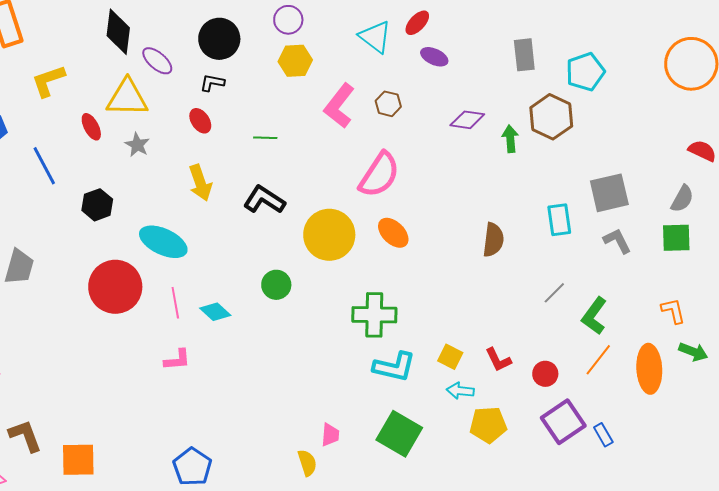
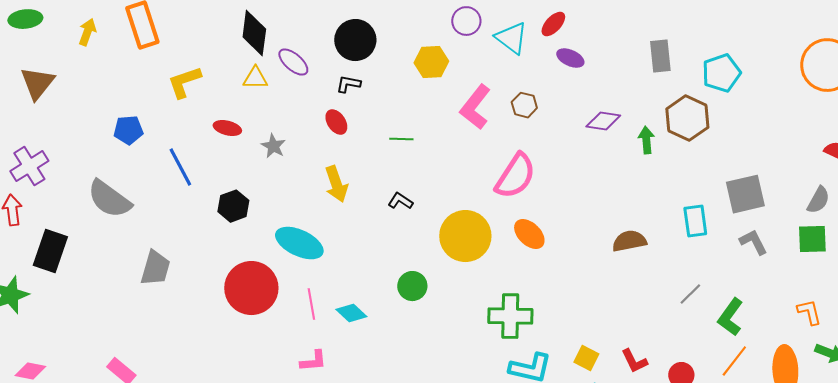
purple circle: (288, 20) -> (466, 21), moved
yellow triangle: (127, 98) -> (255, 78), moved, size x0.6
red ellipse: (91, 127) -> (227, 128), turned -48
black L-shape: (264, 200) -> (400, 201), size x0.6
brown semicircle: (493, 240) -> (629, 241), turned -108

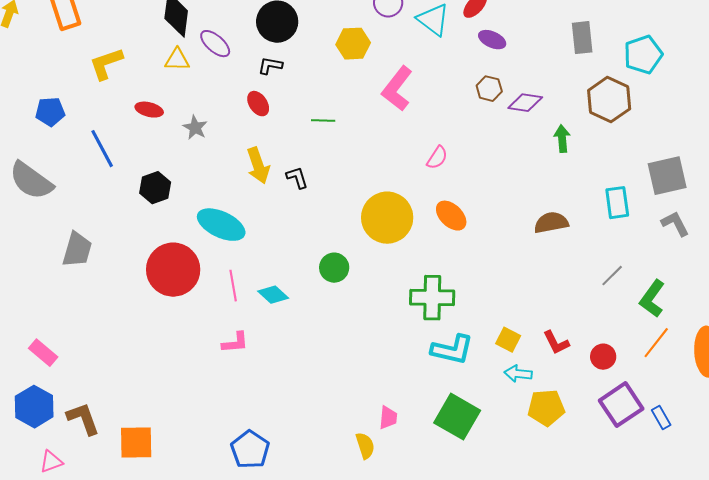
brown hexagon: (524, 105) -> (489, 89), moved
green arrow: (646, 140) -> (562, 139), moved
pink semicircle: (515, 176) -> (437, 158), size x0.5
black L-shape: (400, 201) -> (297, 178), moved, turned 40

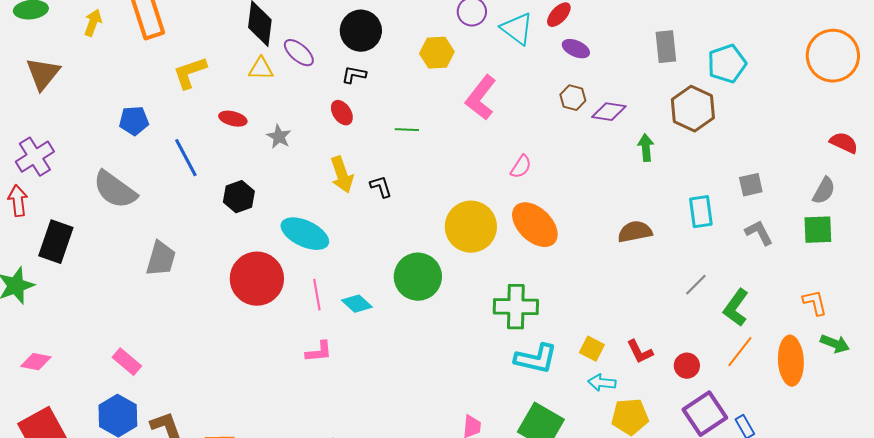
gray square: (667, 176) -> (751, 185), size x0.6
orange ellipse: (451, 216) -> (535, 225), size x1.5
green circle: (334, 268) -> (418, 277), size x1.6

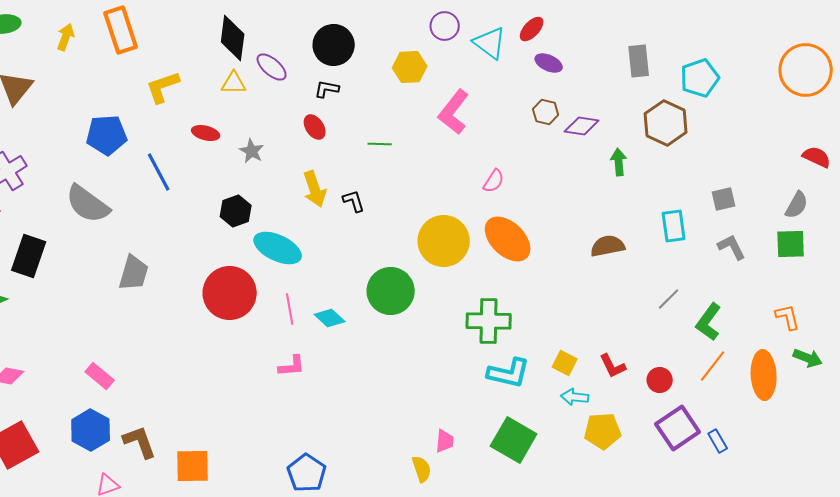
blue pentagon: (134, 121) -> (107, 135), size x1.4
black hexagon: (239, 197) -> (236, 211), moved

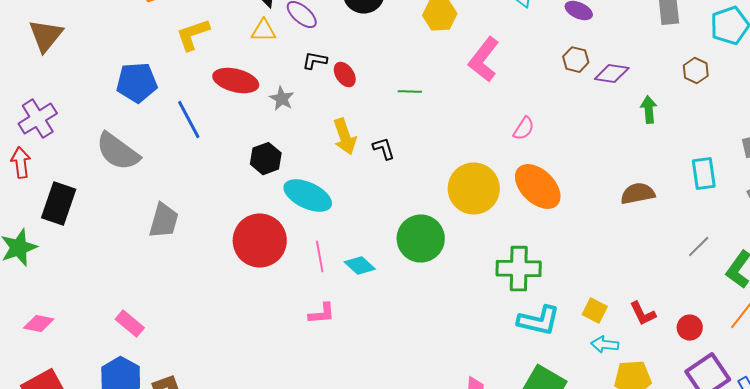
black L-shape: (327, 89) -> (315, 61), moved
brown hexagon: (666, 123) -> (696, 71), size x0.6
red ellipse: (206, 133) -> (236, 81), size x1.6

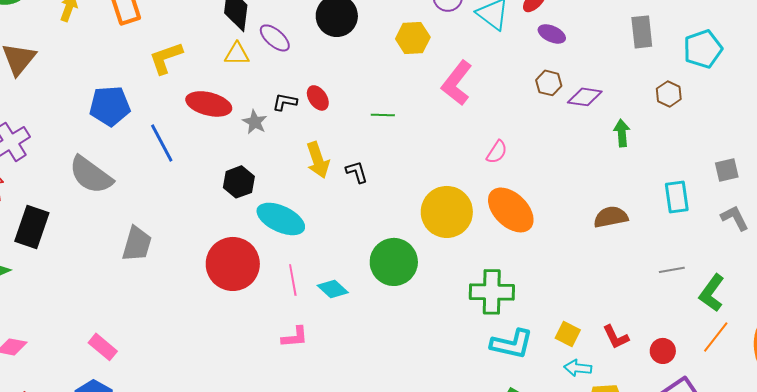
black L-shape: (315, 61) -> (285, 102), moved
gray line: (699, 247) -> (672, 270), turned 35

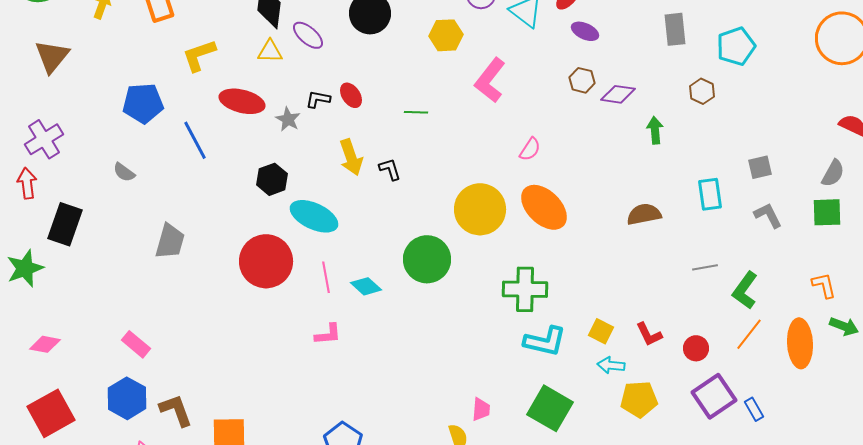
gray semicircle: (91, 175) -> (124, 172), size x0.5

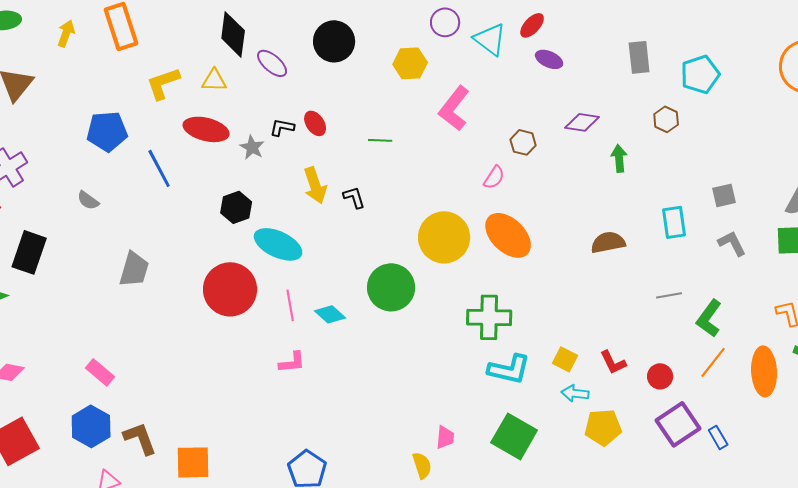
yellow triangle: (270, 51) -> (214, 80), moved
brown hexagon: (582, 80) -> (523, 142), moved

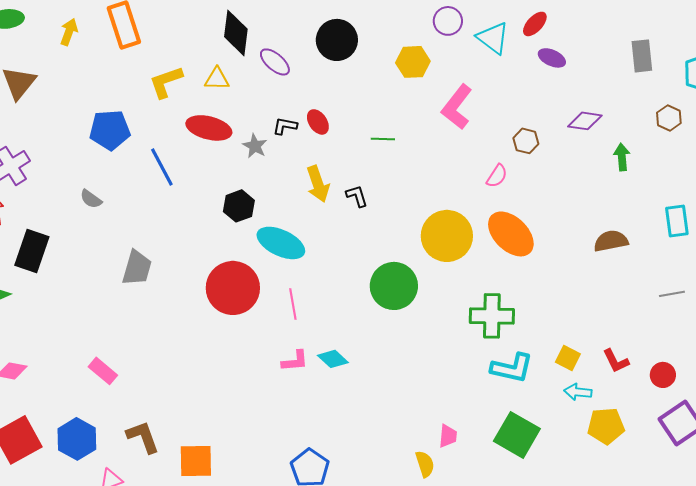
cyan diamond: (330, 314) -> (333, 359), moved
blue hexagon: (91, 426) -> (77, 439), moved

